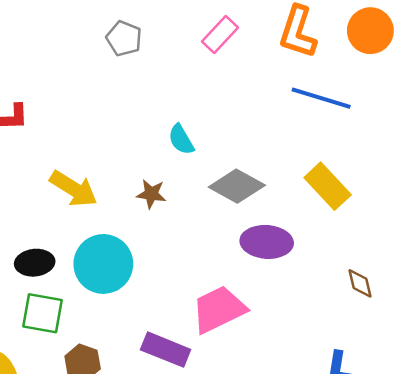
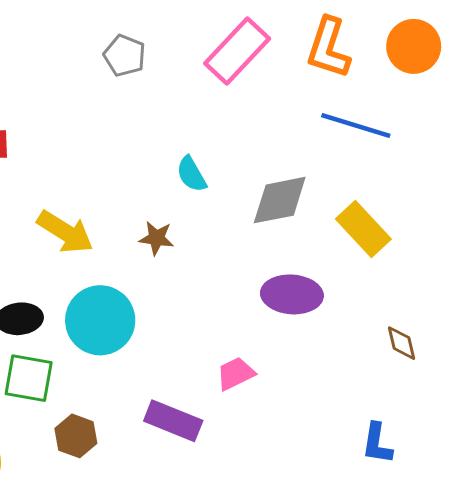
pink rectangle: (220, 35) -> (237, 51), size x1.5
gray diamond: (237, 186) -> (280, 200), moved, turned -40
pink trapezoid: (219, 309) -> (236, 374), size x0.6

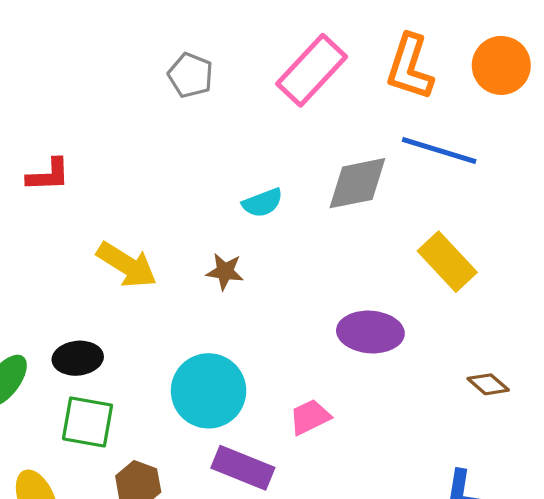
cyan semicircle: (191, 174) -> (262, 203), turned -81
gray diamond: (280, 200) -> (357, 183), moved
cyan circle: (100, 320) -> (209, 391), moved
brown diamond: (401, 343) -> (488, 384), turned -36

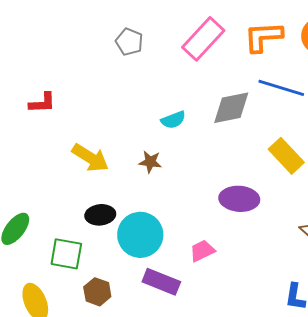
orange L-shape: (410, 67) -> (263, 37), turned 69
black ellipse: (78, 358) -> (100, 215), moved

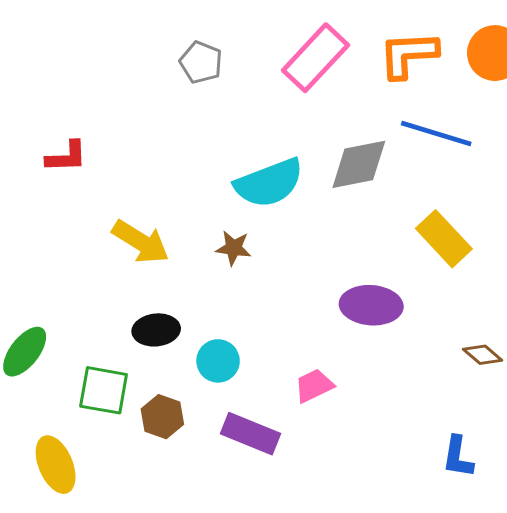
cyan semicircle: (173, 120) -> (269, 183), size x1.8
cyan circle: (140, 235) -> (218, 361), size x0.6
brown hexagon: (97, 292) -> (162, 417), moved

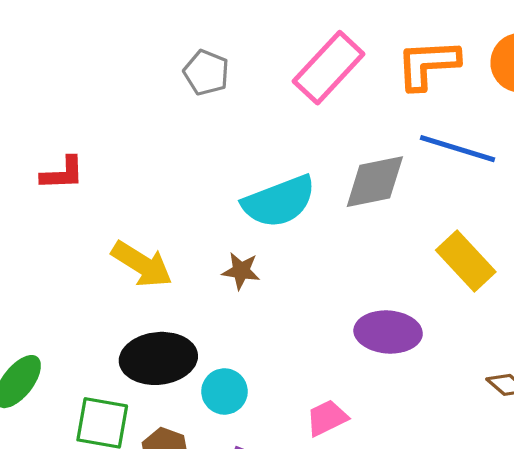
black ellipse: (156, 330) -> (158, 358), size x1.5

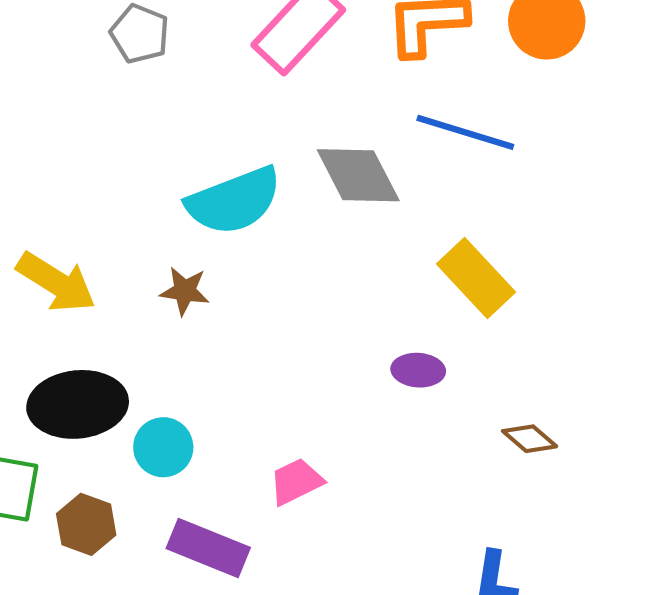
gray diamond: (375, 182) -> (358, 175), turned 74
purple ellipse: (388, 332) -> (418, 370), moved, size x0.6

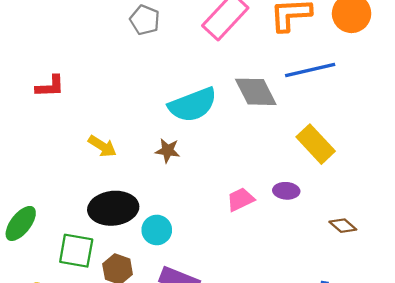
blue line: (465, 132) -> (310, 70), turned -30
yellow arrow: (56, 282) -> (102, 146), size x0.7
pink trapezoid: (296, 482) -> (241, 200), moved

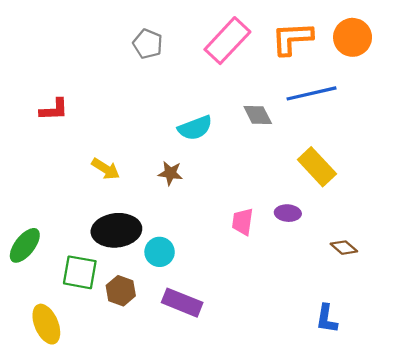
gray diamond: (256, 92) -> (258, 115), size x0.7
cyan semicircle: (193, 105) -> (195, 128), size x0.7
pink trapezoid: (241, 200) -> (243, 222), turned -56

